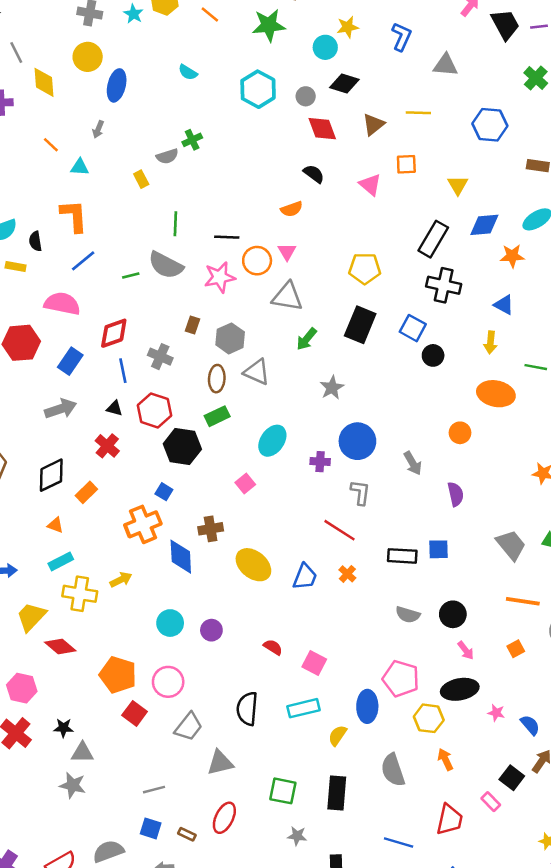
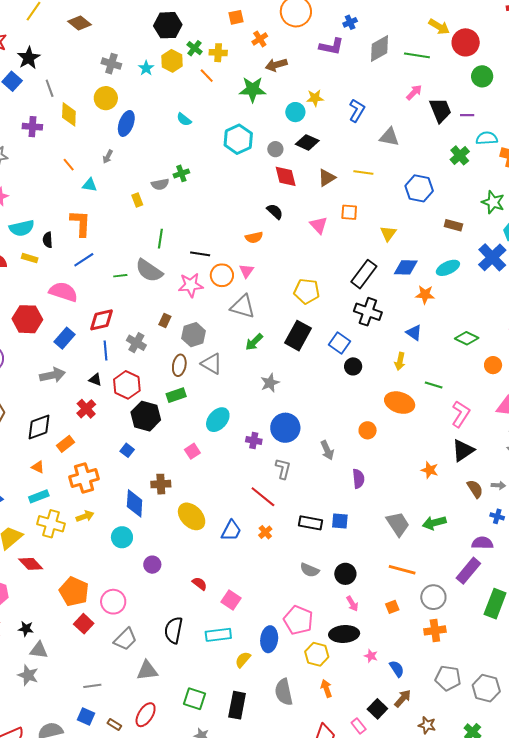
orange cross: (143, 524) -> (84, 478), moved
cyan circle: (170, 623) -> (122, 537), moved

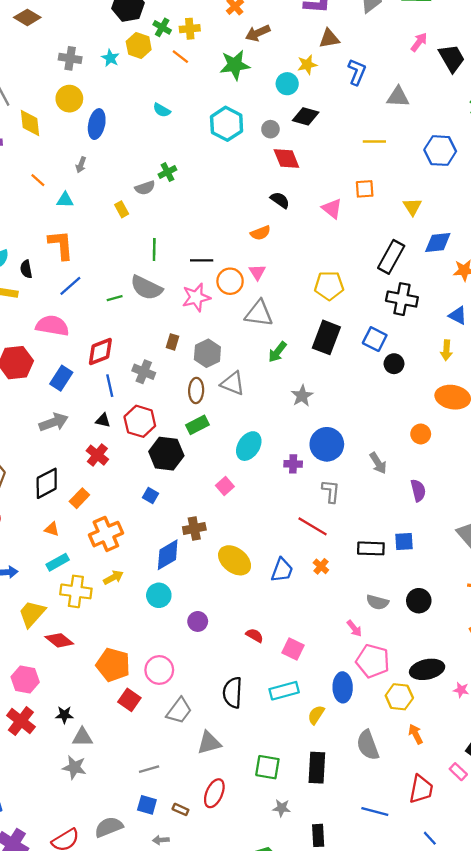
brown triangle: (327, 178) -> (329, 38), moved, turned 30
blue diamond: (135, 503) -> (168, 555), turned 64
pink arrow: (352, 604) -> (354, 628), moved

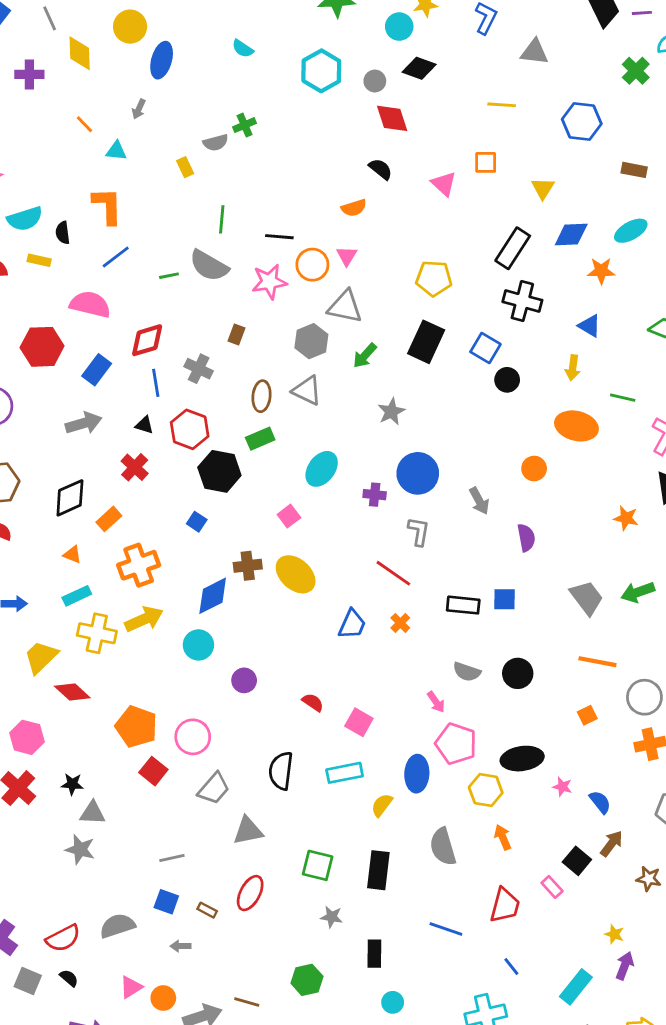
gray hexagon: (207, 353) -> (311, 341), moved
yellow ellipse: (235, 560) -> (296, 574), moved
yellow arrow: (113, 577) -> (144, 619), size x1.5

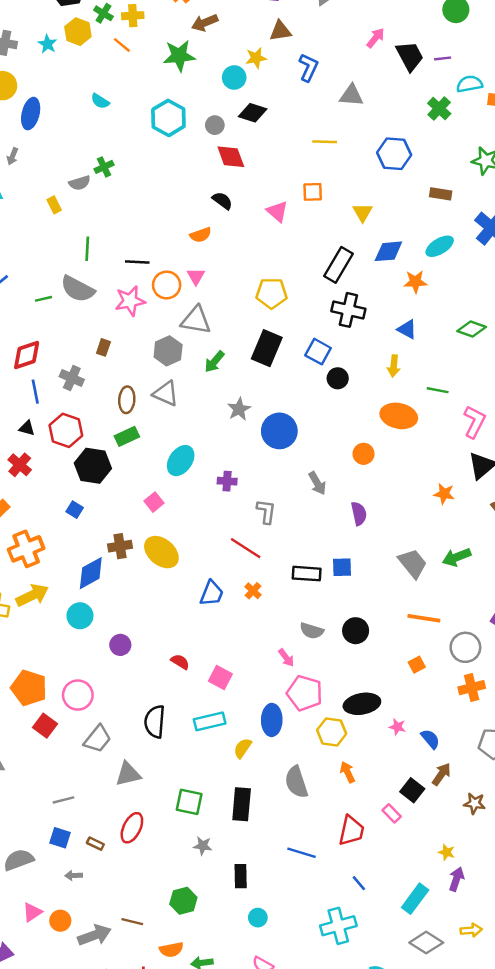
blue circle: (418, 473) -> (279, 431), moved

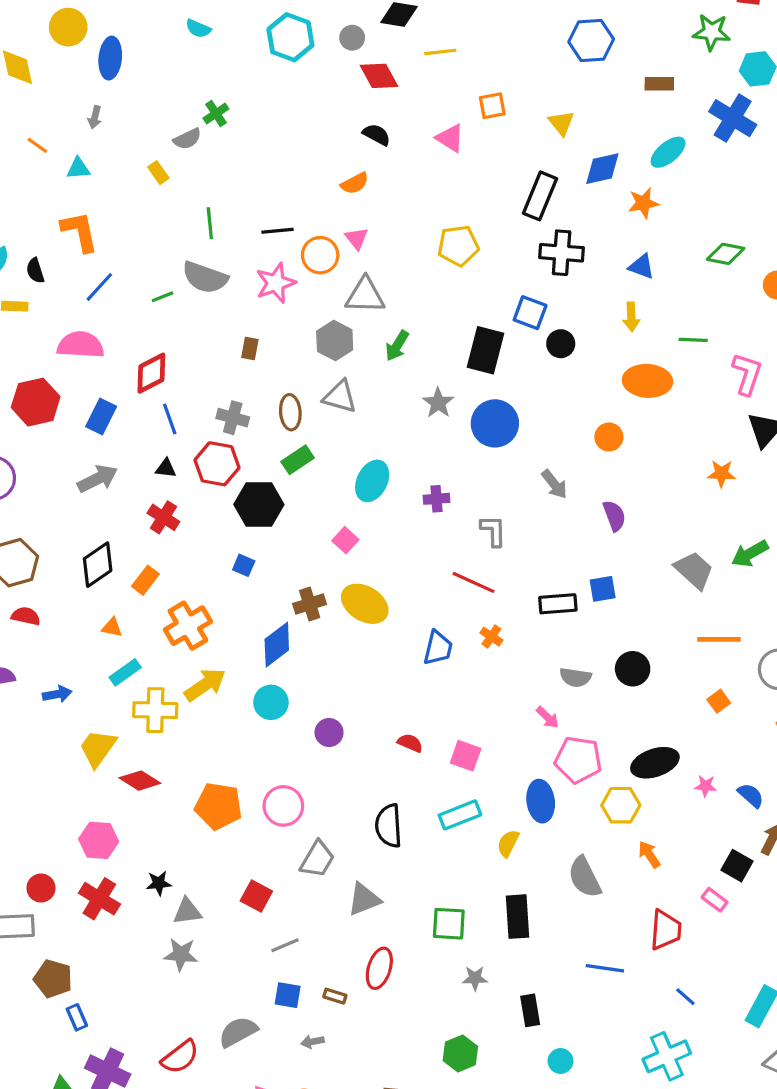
yellow line: (325, 142) -> (440, 52), moved
black rectangle: (267, 348) -> (485, 350), moved
gray cross: (72, 378) -> (233, 418), moved
red square: (45, 726) -> (256, 896), moved

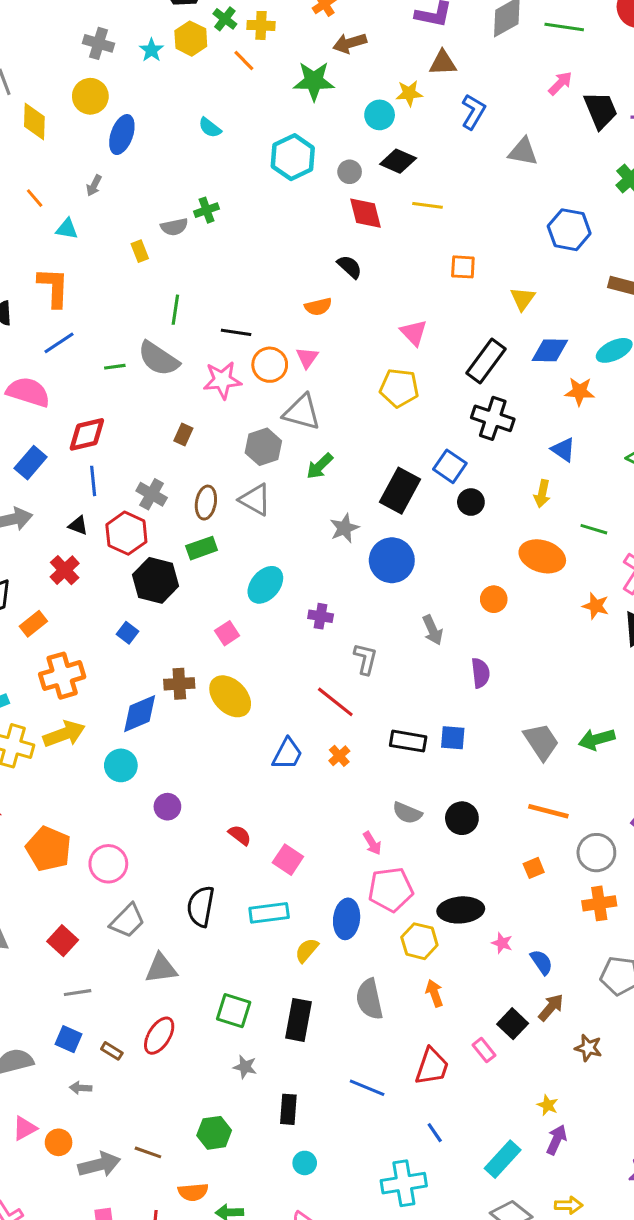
pink triangle: (450, 138) -> (414, 333), moved
orange star: (722, 474) -> (596, 606), moved
pink pentagon: (578, 760) -> (391, 889), turned -30

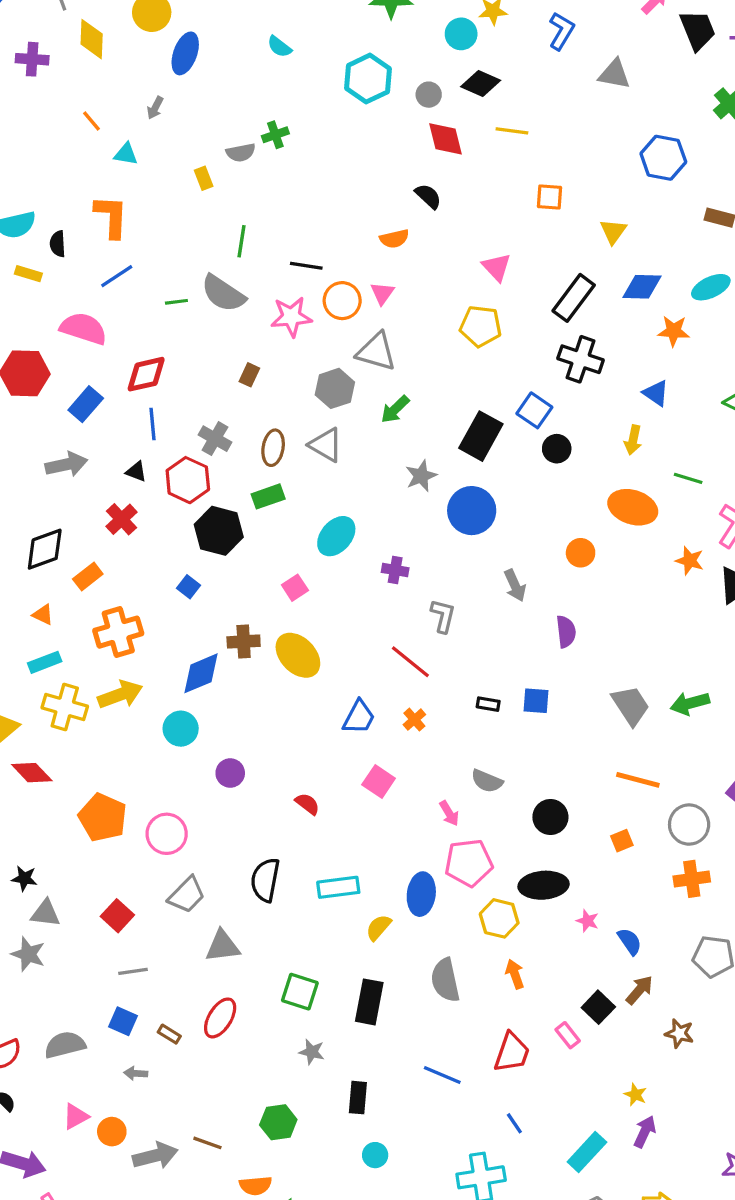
black rectangle: (408, 741) -> (488, 704), size x0.6
black circle: (462, 818) -> (550, 817), moved
pink square: (288, 860) -> (379, 782), moved

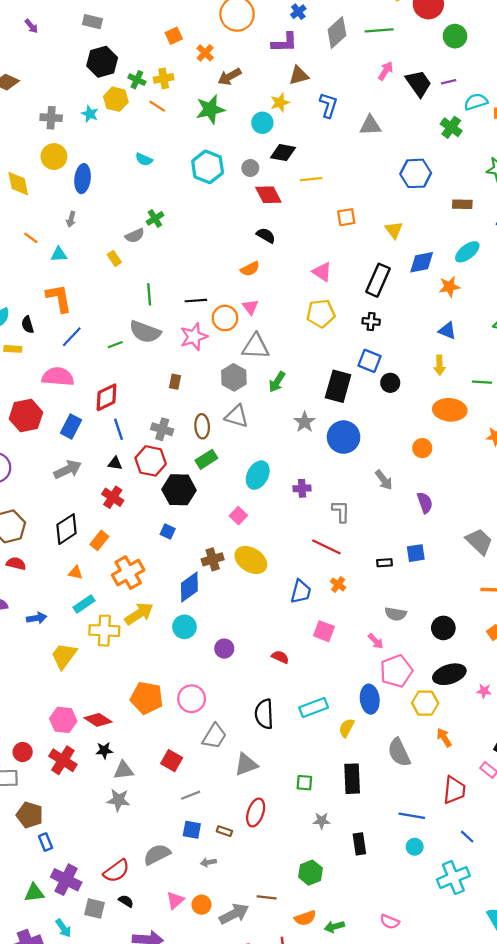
black cross: (581, 359) -> (371, 321), moved, size x0.6
red diamond: (32, 773) -> (98, 720), moved
green square: (300, 992) -> (304, 783), size x0.7
cyan circle: (375, 1155) -> (415, 847), moved

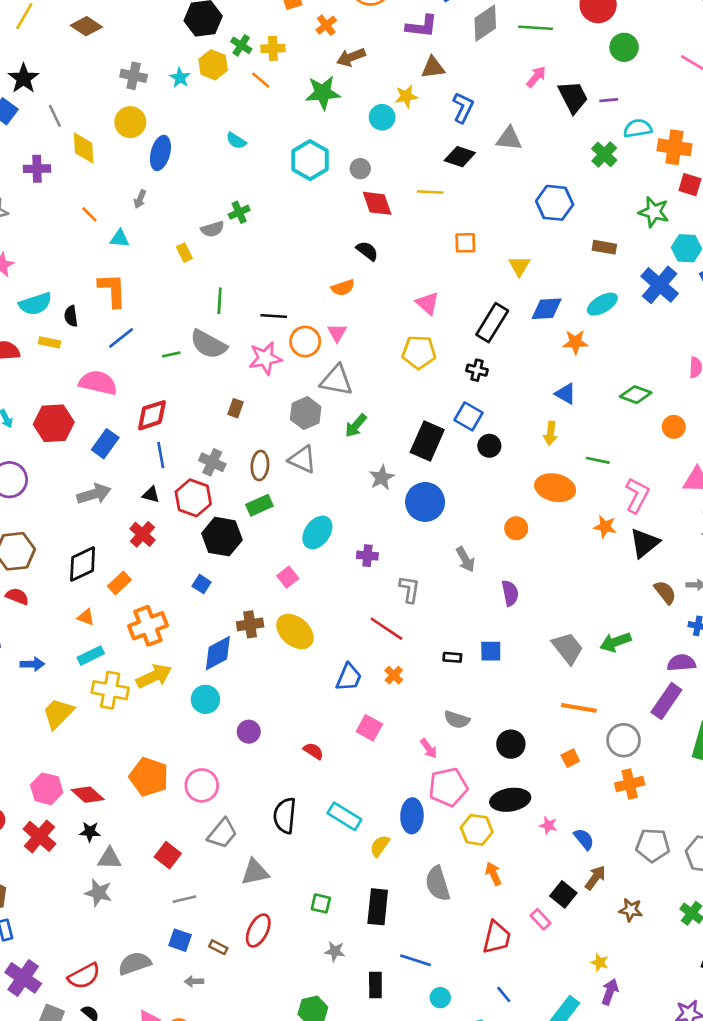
black diamond: (283, 153) -> (460, 157), moved
cyan rectangle: (314, 708) -> (344, 816), turned 44
blue line: (412, 816) -> (416, 960), moved

